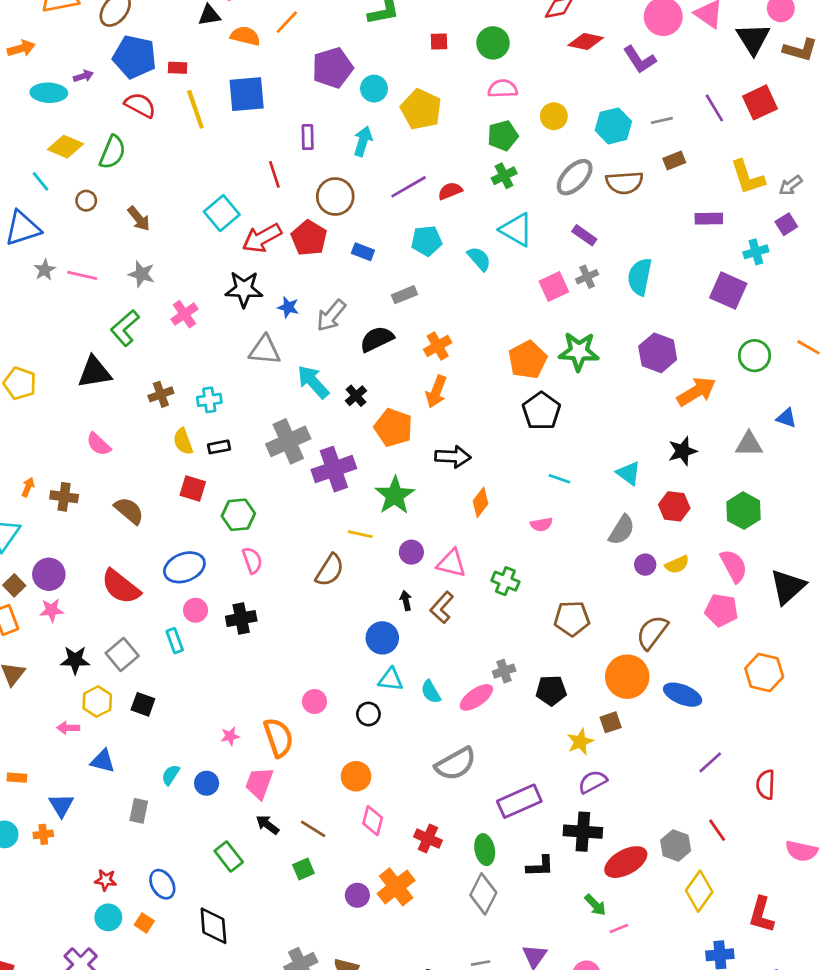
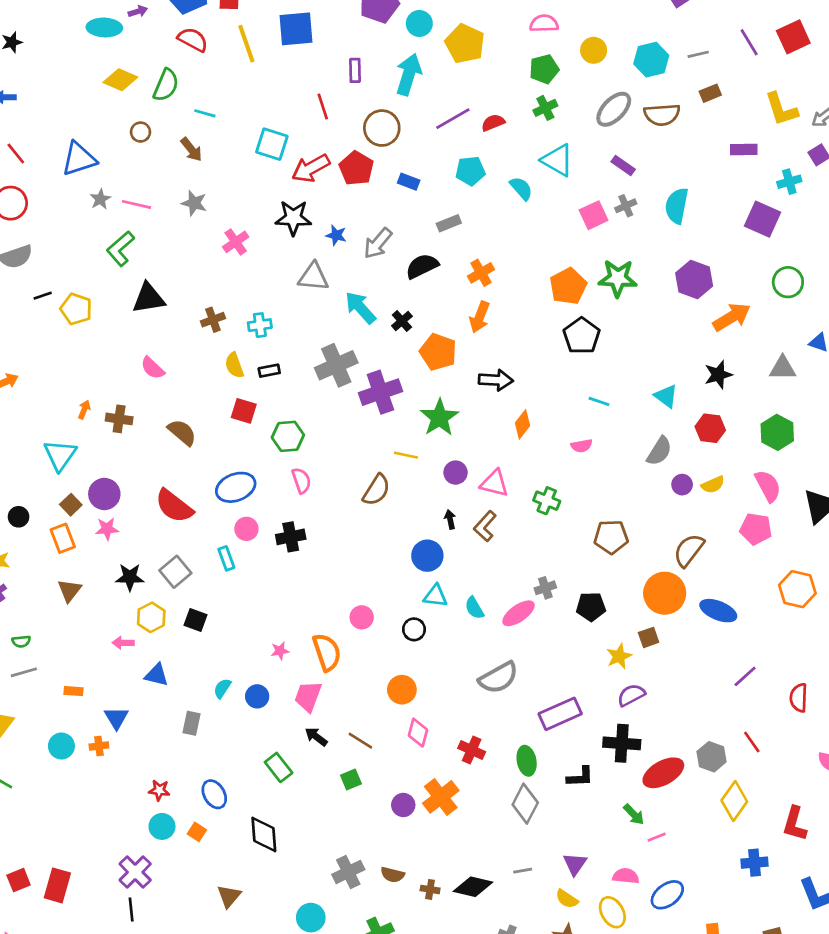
cyan arrow: (363, 141) -> (409, 74), size x1.4
cyan line: (41, 181) -> (205, 113), moved, turned -35
cyan square: (222, 213) -> (272, 144), turned -32
green L-shape: (125, 328) -> (120, 249), moved

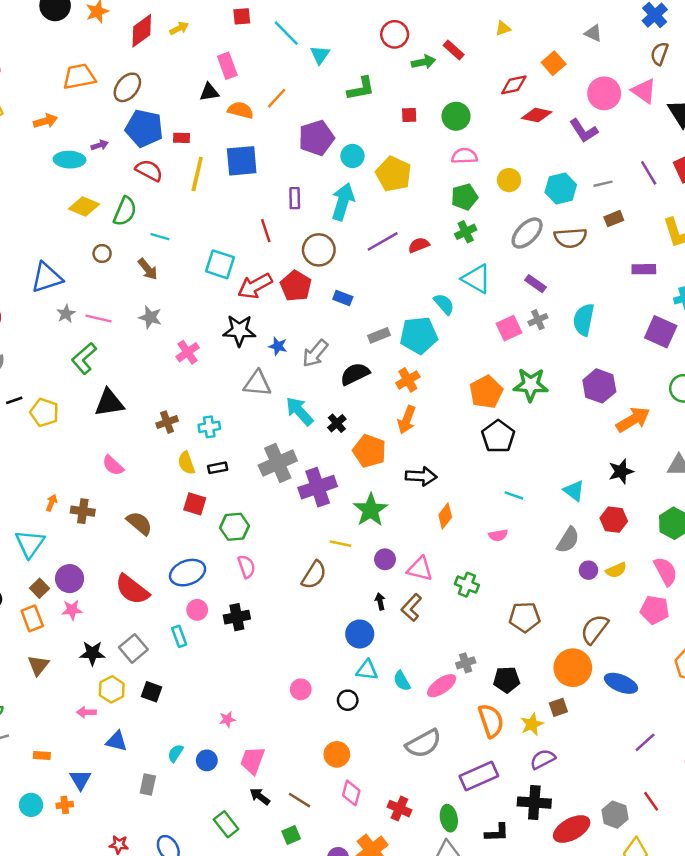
yellow line: (246, 44) -> (197, 174), turned 32
cyan pentagon: (470, 171) -> (419, 335), moved, size x1.4
orange semicircle: (327, 652) -> (491, 721), moved

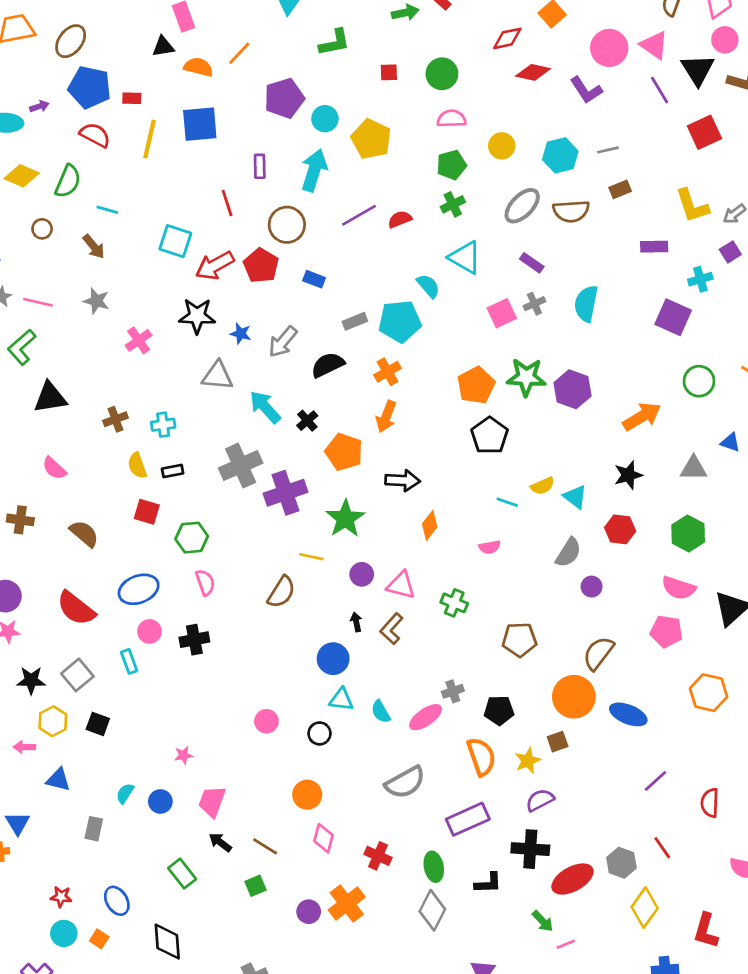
purple line: (649, 173) -> (660, 90), moved
purple hexagon: (599, 386) -> (573, 389), moved
yellow semicircle: (616, 570) -> (543, 486), moved
pink semicircle: (666, 571) -> (679, 588), turned 136

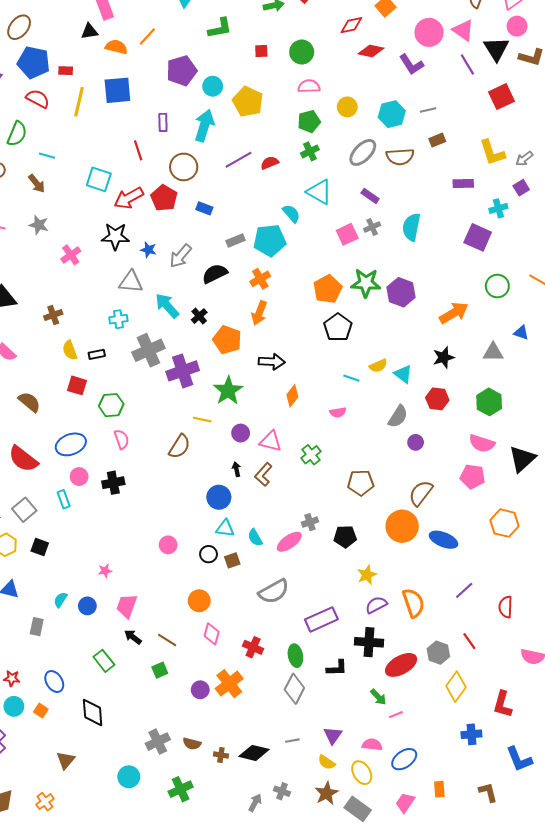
cyan cross: (163, 425) -> (118, 319), moved
green cross: (454, 603) -> (311, 455), turned 30
brown square: (558, 742) -> (232, 560), moved
orange semicircle: (481, 757) -> (413, 603), moved

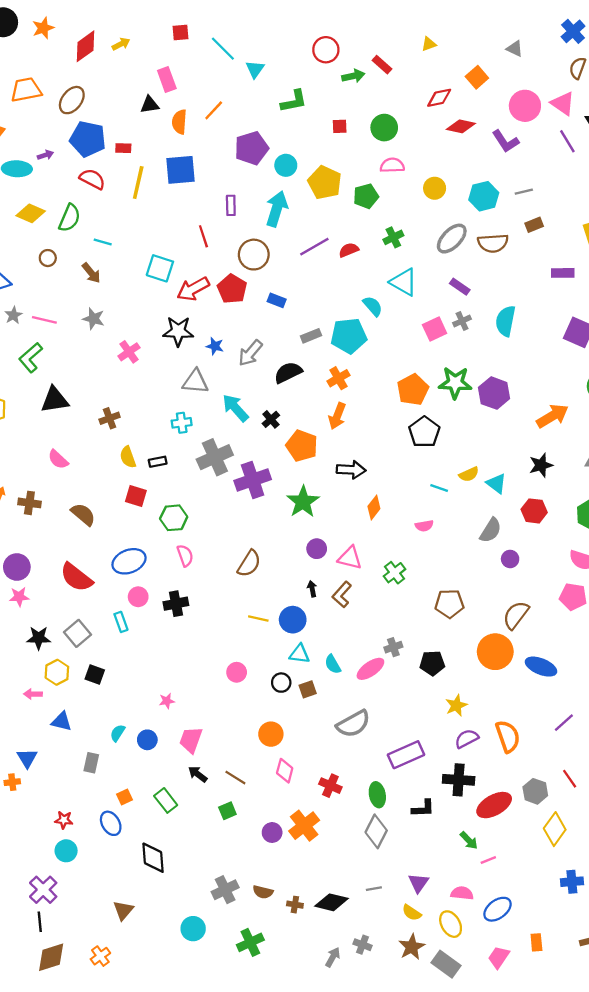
orange semicircle: (116, 47) -> (179, 122), turned -100
green pentagon: (309, 121) -> (366, 196), moved
yellow line: (202, 420) -> (258, 618), moved
orange square: (41, 710) -> (124, 797), moved, turned 32

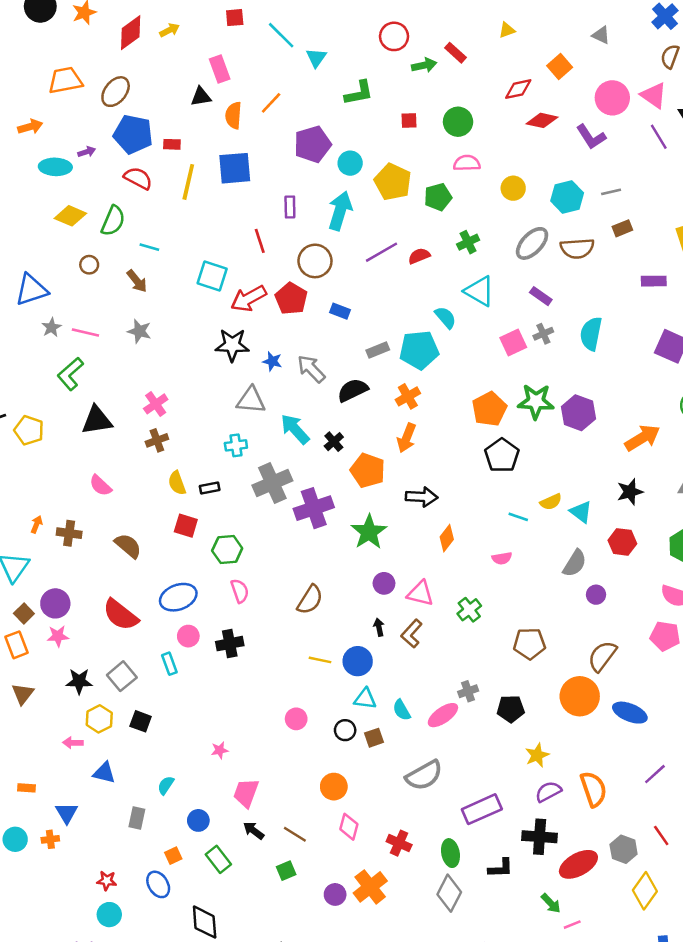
pink cross: (129, 352) -> (156, 404), moved
gray arrow: (250, 353) -> (311, 369), turned 96
blue circle: (147, 740) -> (198, 820), moved

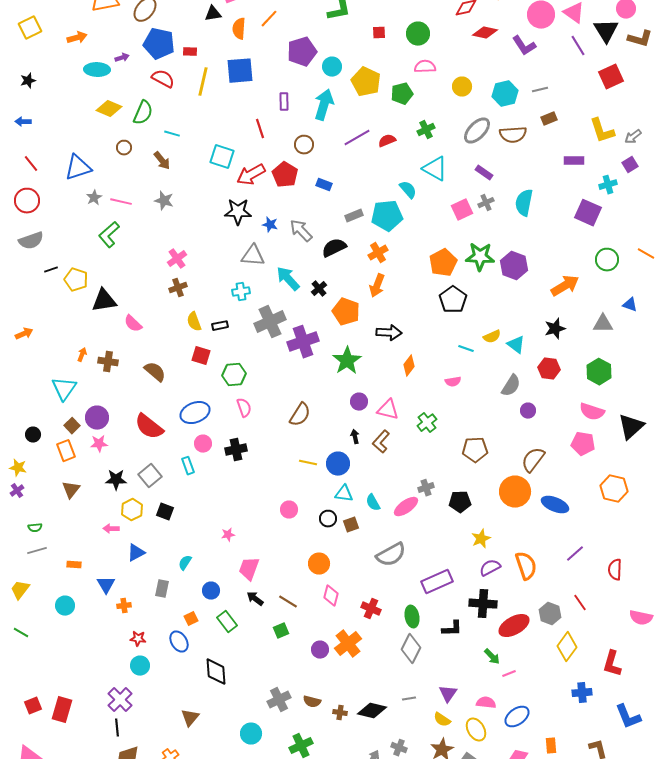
brown circle: (315, 261) -> (304, 145), size x0.7
black triangle: (97, 420) -> (104, 301), moved
blue triangle: (104, 773) -> (136, 553), turned -42
orange cross: (50, 839) -> (124, 606), moved

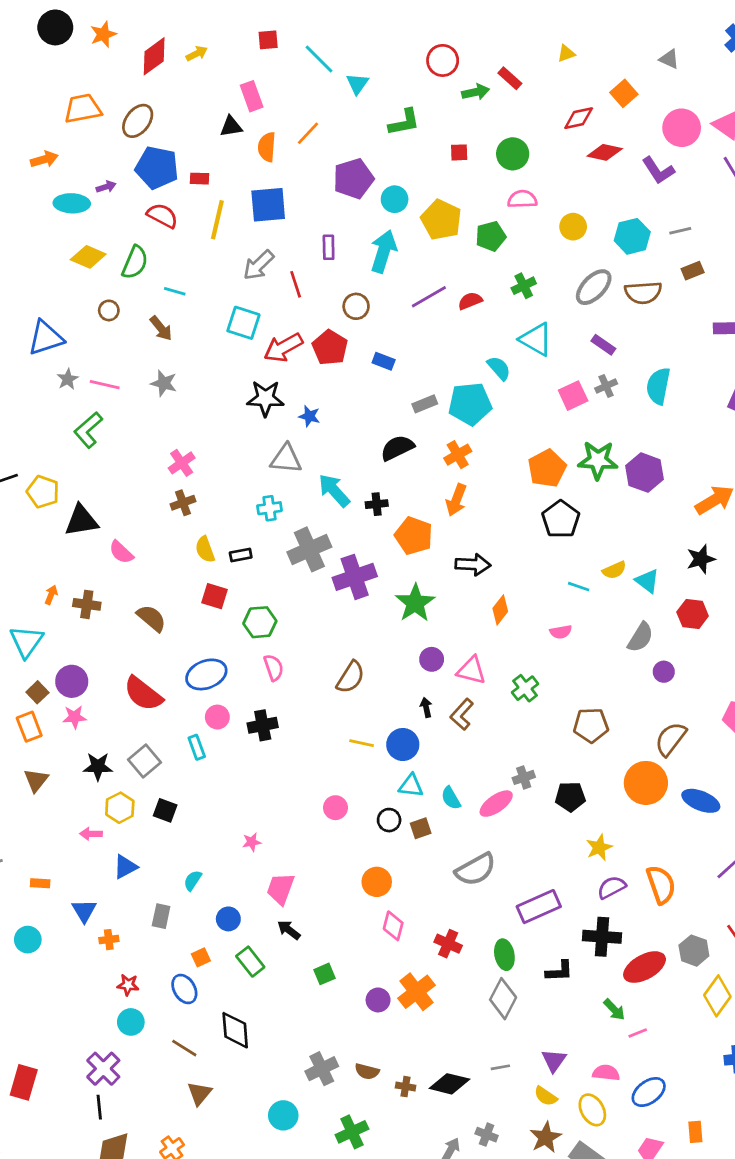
gray arrow: (301, 231) -> (259, 265), moved, turned -90
black cross: (319, 289) -> (377, 504), turned 35
brown line: (288, 602) -> (184, 1048), moved

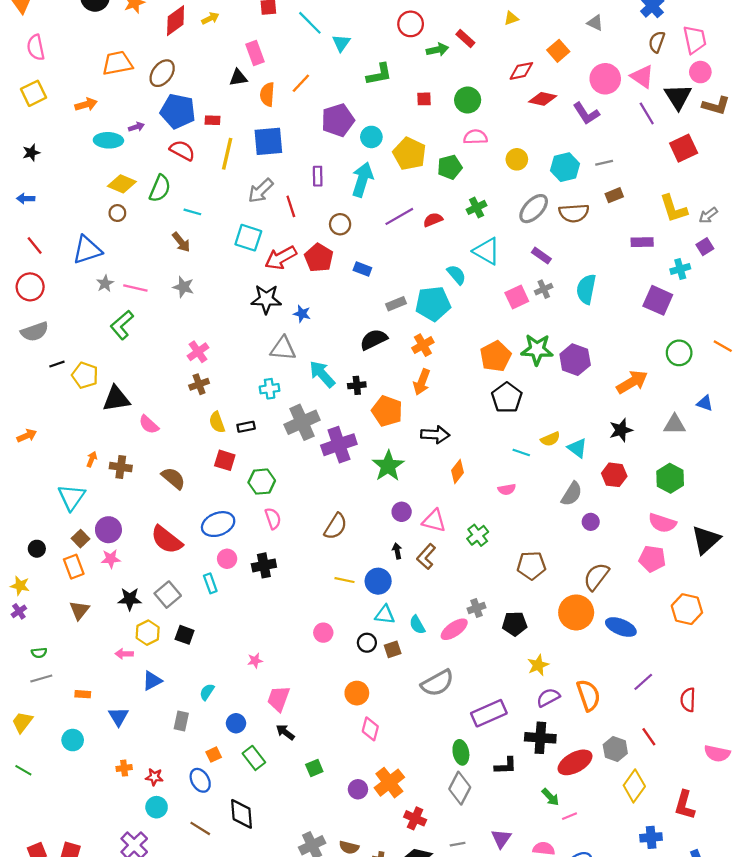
brown circle: (109, 310) -> (117, 213), moved
orange cross: (109, 940) -> (124, 768), moved
red cross: (448, 944) -> (415, 818), moved

